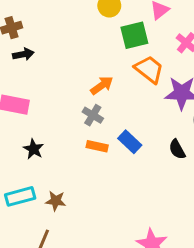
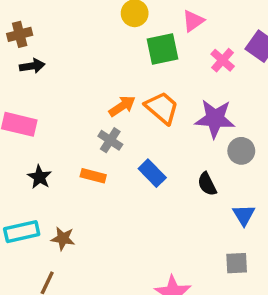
orange trapezoid: (149, 69) -> (162, 108), moved
orange rectangle: (97, 146) -> (93, 176), moved

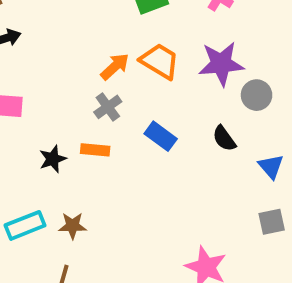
gray cross: (110, 140) -> (108, 107), turned 30
black star: (40, 177) -> (53, 159), moved, turned 30

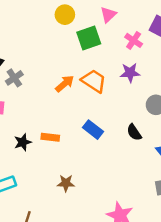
purple star: (221, 64) -> (130, 73), moved, size x0.7
gray cross: (108, 107) -> (14, 78), moved
brown star: (73, 226) -> (66, 183), moved

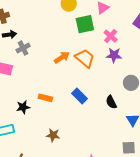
pink cross: (134, 40) -> (111, 36), moved
black star: (23, 142) -> (23, 107), moved

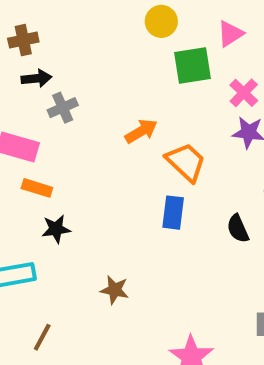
orange trapezoid: (85, 58) -> (186, 162), moved
blue rectangle: (79, 96) -> (173, 213), turned 49
orange rectangle: (45, 98) -> (37, 188), moved

